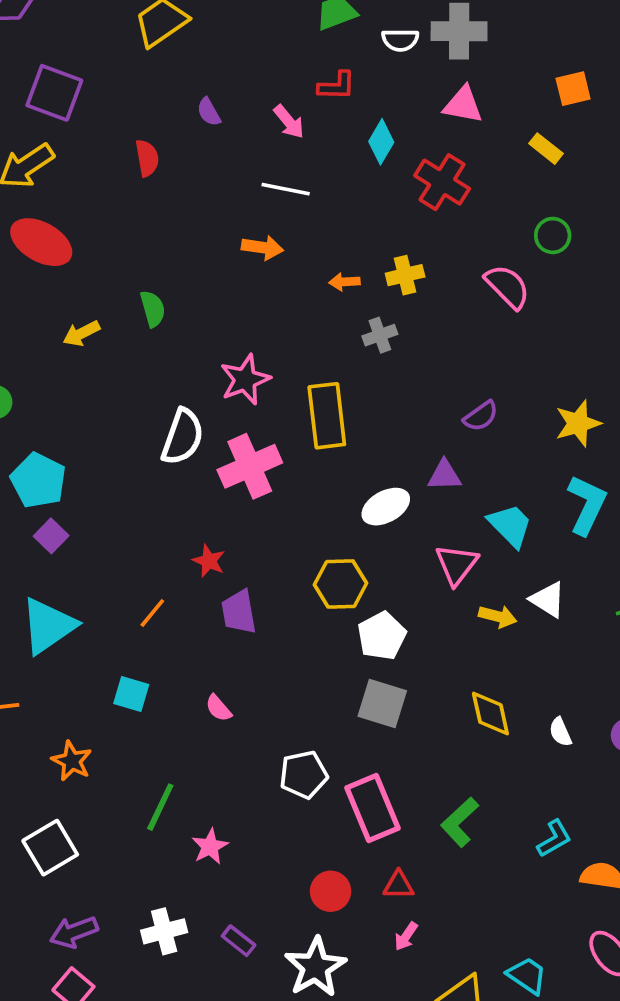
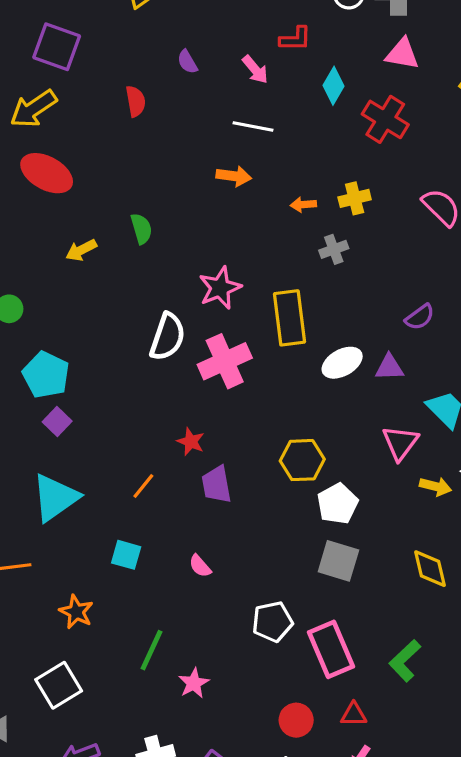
white ellipse: (386, 507) -> (342, 363), moved

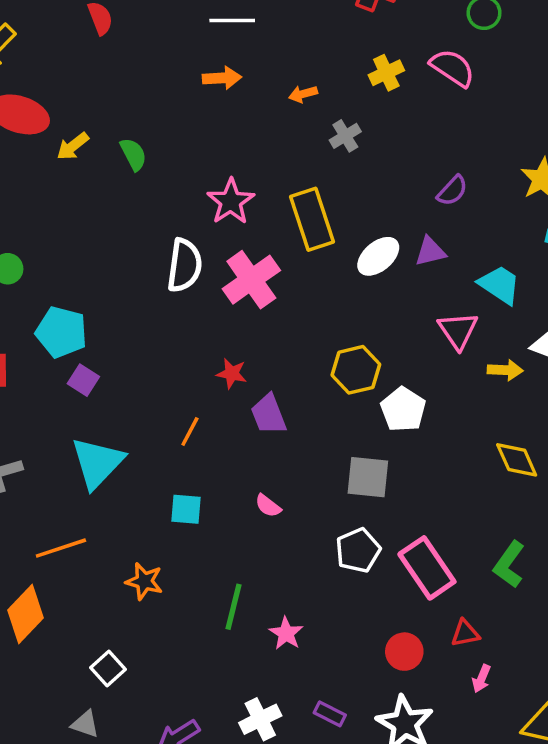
yellow cross: (355, 198) -> (386, 73), moved
yellow arrow: (81, 250) -> (73, 146), moved
gray square: (338, 561) -> (368, 477), moved
white square: (59, 685) -> (108, 668), moved, size x0.7

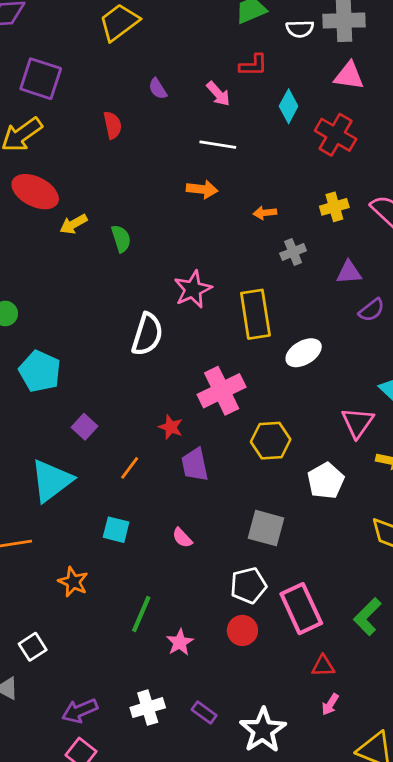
purple triangle: (430, 251) -> (349, 272), moved
pink cross: (251, 280) -> (222, 391), moved
purple square: (83, 380) -> (84, 427), moved
white pentagon: (403, 409) -> (326, 481), moved
red circle: (404, 652) -> (242, 630), moved

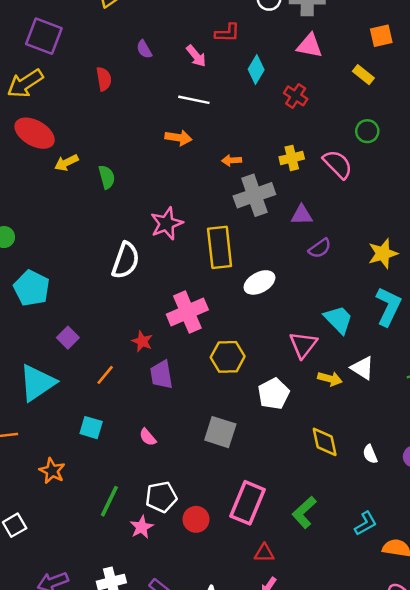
red cross: (336, 135) -> (296, 96), size x0.7
gray cross: (293, 252) -> (254, 195), size x1.8
white pentagon: (248, 585) -> (161, 497), moved
pink rectangle: (301, 609) -> (247, 503), turned 45

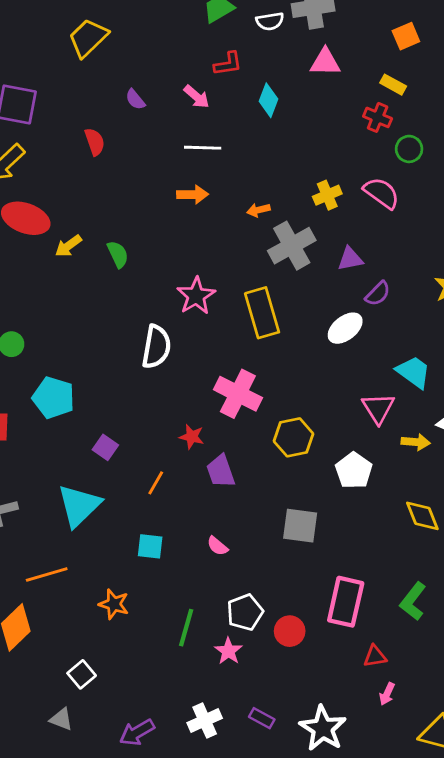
red cross: (296, 96) -> (378, 117), moved
white ellipse: (259, 282) -> (345, 328), moved
pink cross: (187, 312) -> (238, 394), turned -30

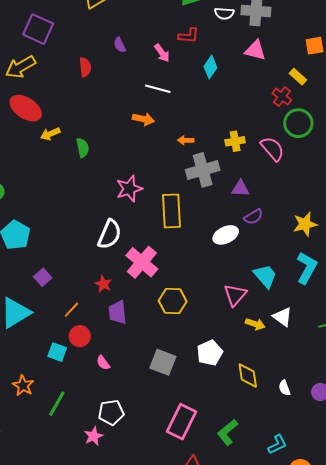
green circle: (409, 149) -> (298, 123), size x1.5
white semicircle: (156, 347) -> (110, 234), moved
white pentagon: (354, 471) -> (210, 353), moved
green line: (186, 628) -> (57, 404), moved
red circle: (290, 631) -> (80, 336), moved

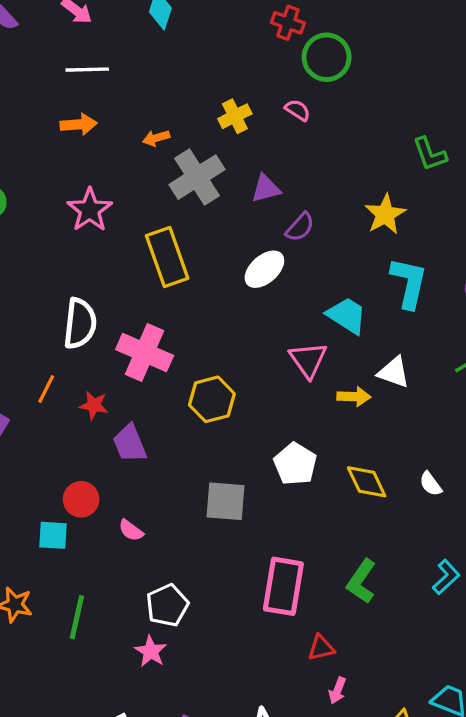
pink semicircle: (272, 149) -> (298, 110), size x0.6
pink star: (129, 189) -> (90, 210), moved
orange line: (71, 310) -> (46, 389), moved

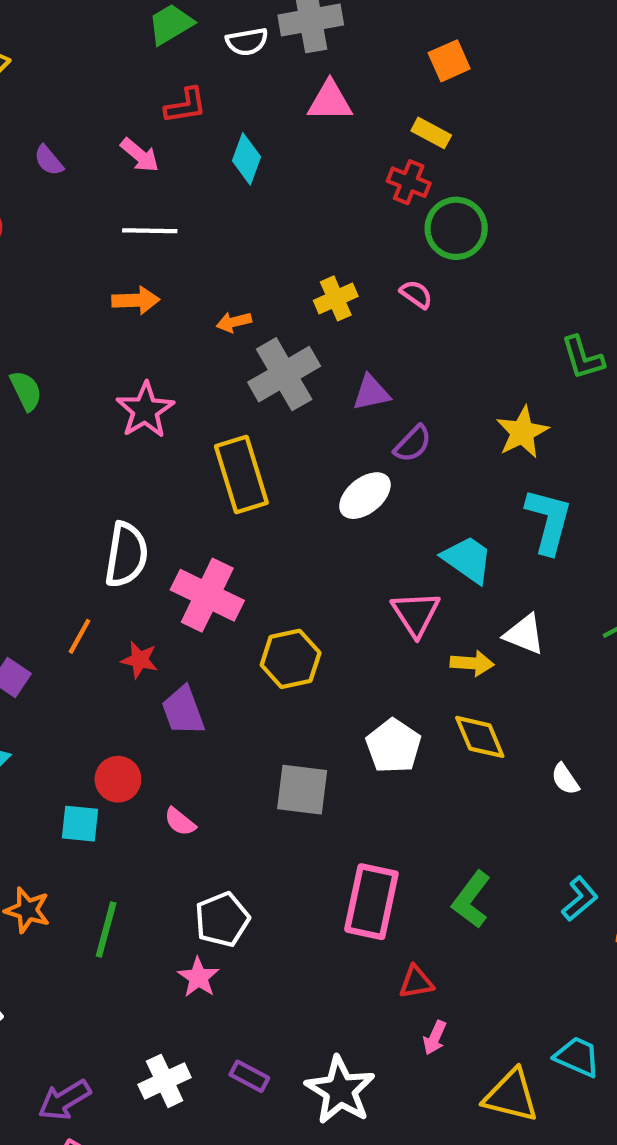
yellow diamond: (367, 482) -> (480, 737), moved

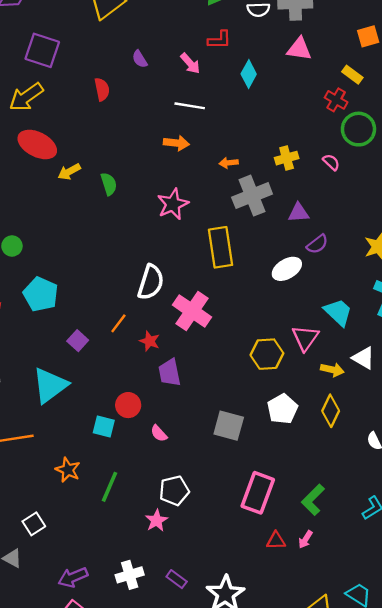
yellow hexagon: (291, 659) -> (267, 354), moved
yellow diamond: (480, 737) -> (331, 411), turned 40
pink arrow: (435, 1038) -> (305, 539), moved

